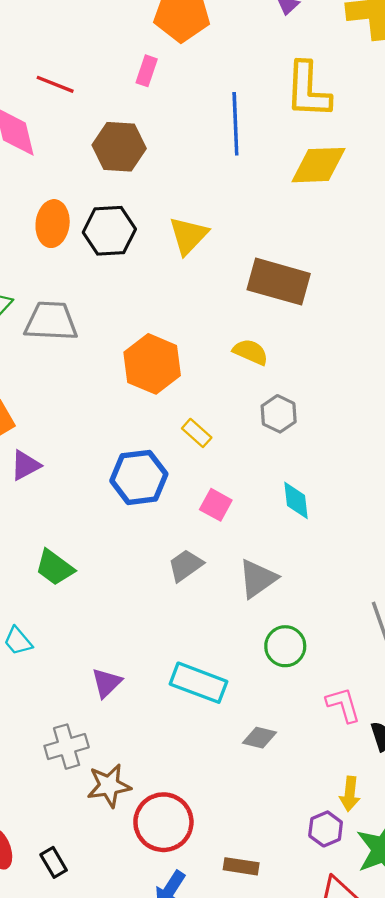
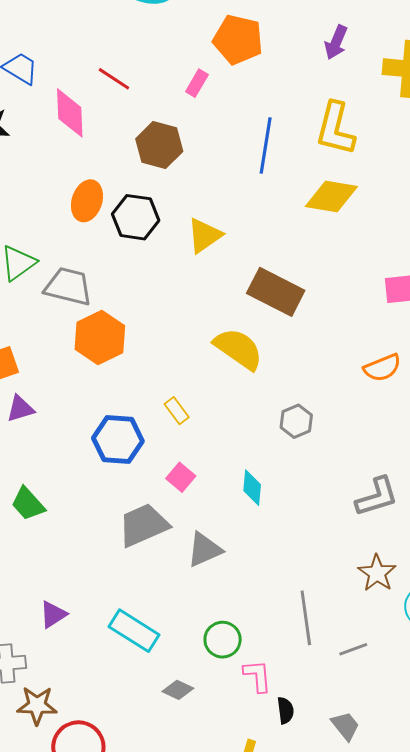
yellow semicircle: (251, 352) -> (238, 349), size x1.6
orange hexagon: (152, 364) -> (100, 338), moved
gray hexagon: (279, 414) -> (296, 421), moved
gray trapezoid: (186, 565) -> (143, 525), size x1.6
green circle: (285, 646) -> (223, 640), moved

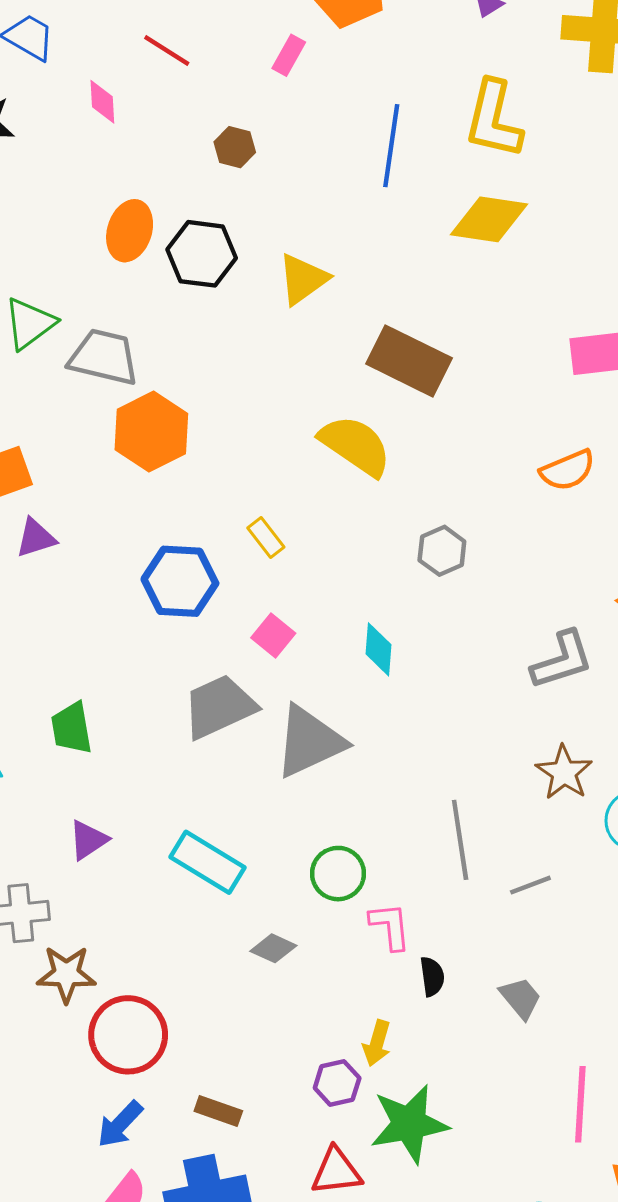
pink diamond: (70, 113) -> (102, 102), size x0.6
brown hexagon: (159, 145) -> (235, 147), size x0.6
green trapezoid: (28, 504) -> (72, 728), moved, turned 33
gray triangle: (204, 550) -> (310, 742), size x1.4

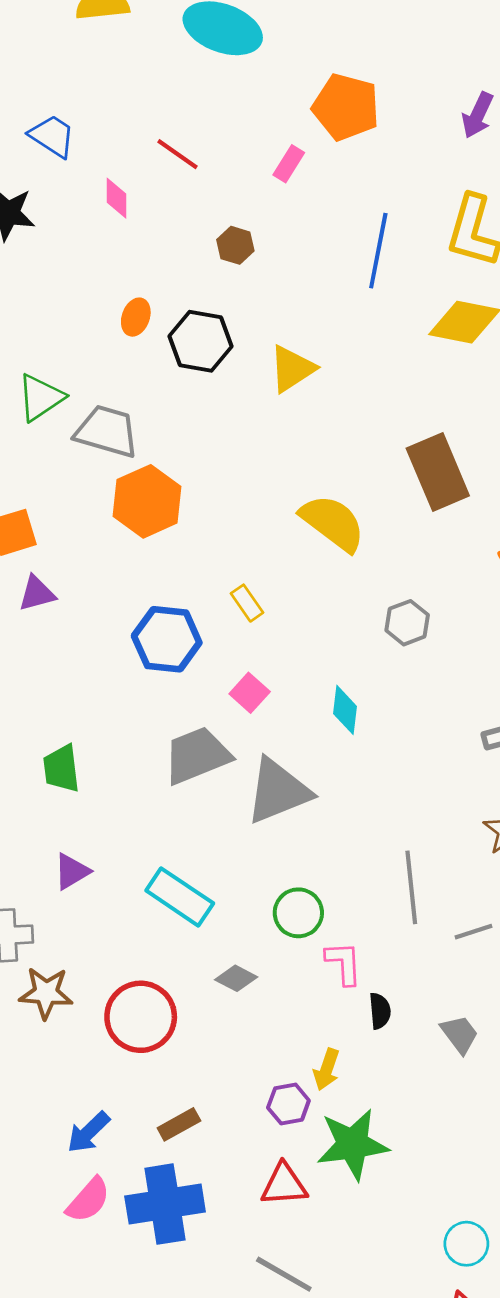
orange ellipse: (130, 231) -> (136, 317), size x0.7
brown rectangle: (409, 361) -> (438, 472), moved, turned 38
red circle: (128, 1035) -> (141, 1017), moved
brown rectangle: (218, 1111) -> (179, 1124), turned -51

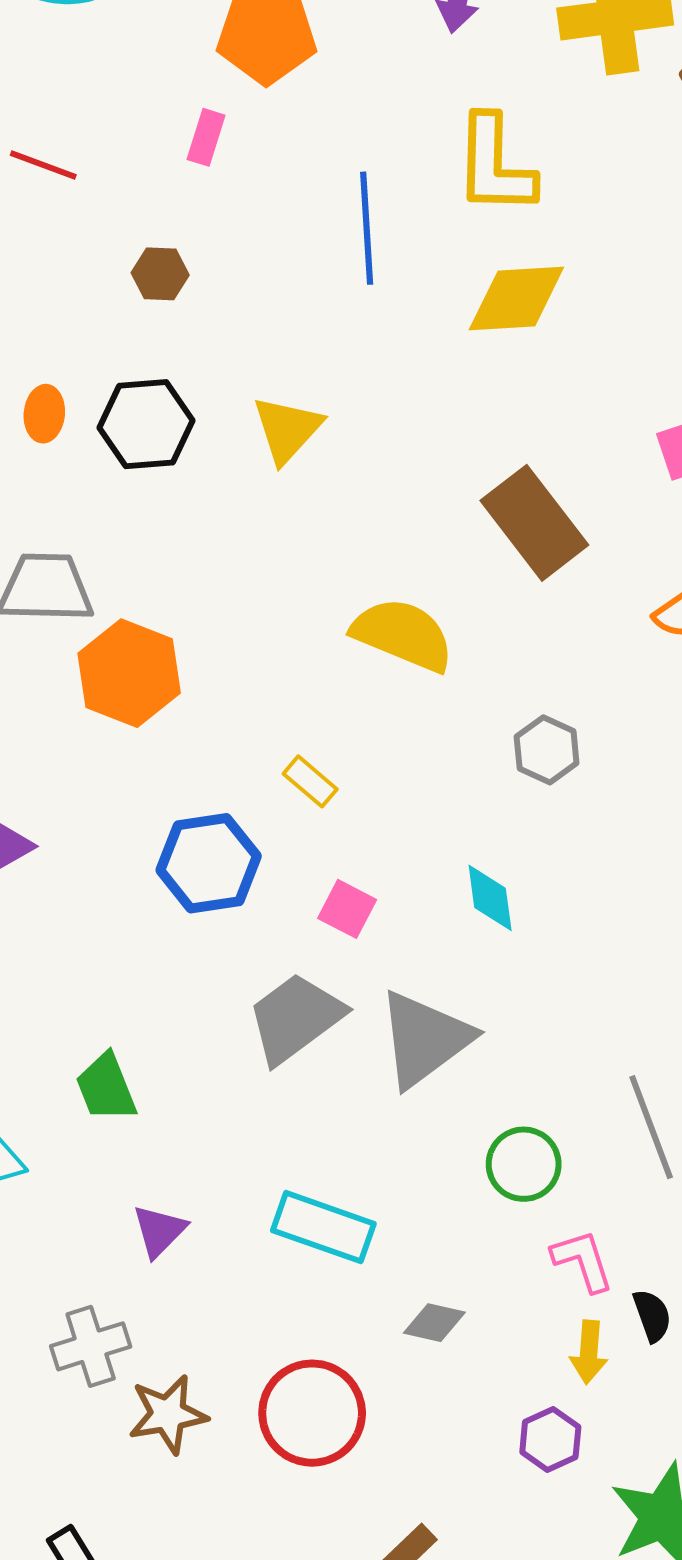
green circle: (298, 913) -> (524, 1164), moved
yellow arrow: (327, 1069) -> (589, 1352), moved
purple hexagon: (288, 1104) -> (550, 1439), moved

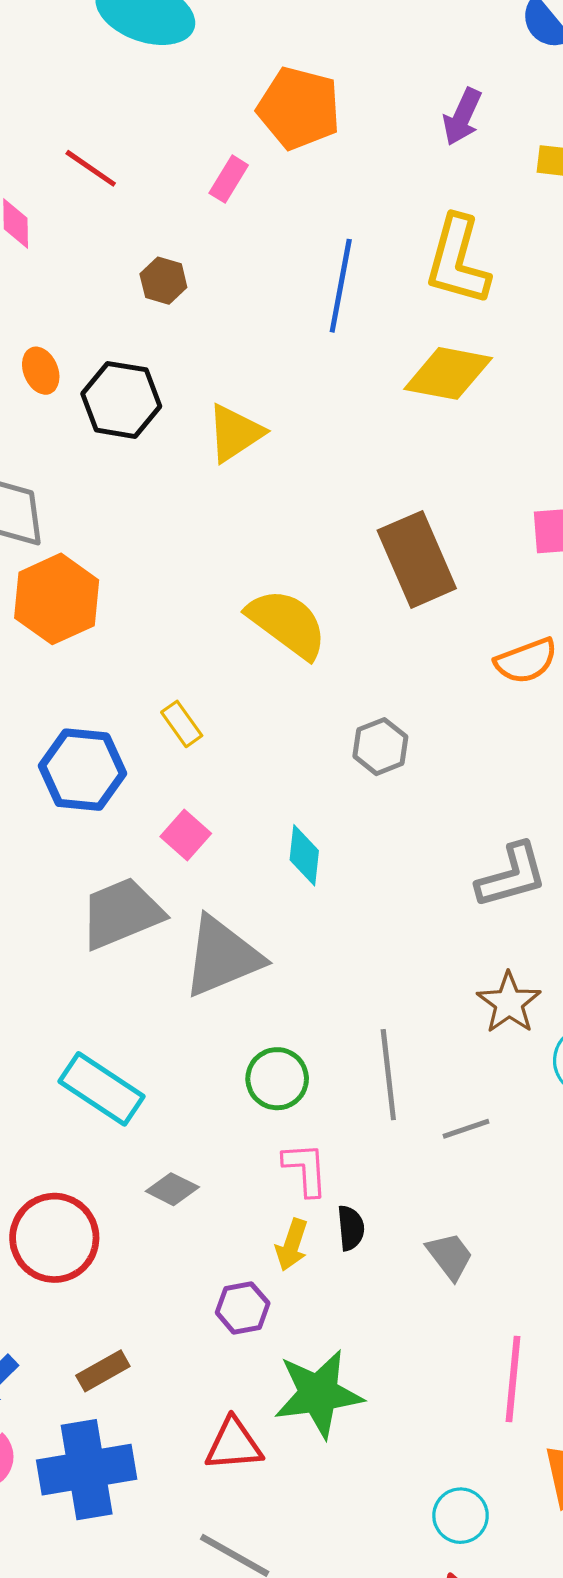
orange ellipse: (44, 414) -> (41, 371), turned -42

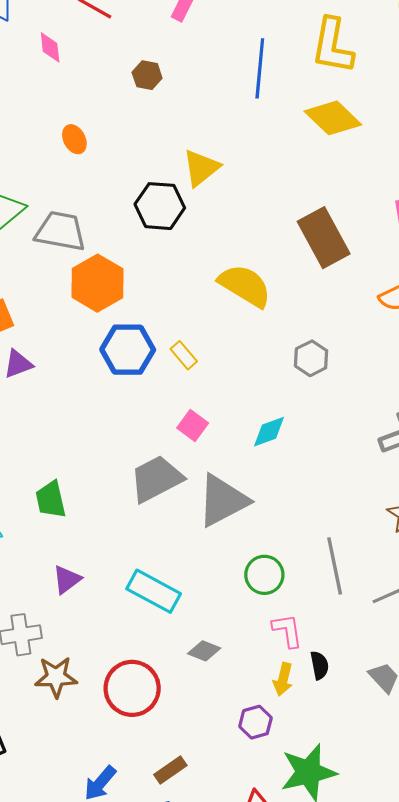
yellow diamond: (448, 373) -> (333, 118), turned 38
black hexagon: (121, 400) -> (160, 206), moved
blue hexagon: (83, 770) -> (128, 350), moved
cyan diamond: (304, 855) -> (269, 432), turned 69

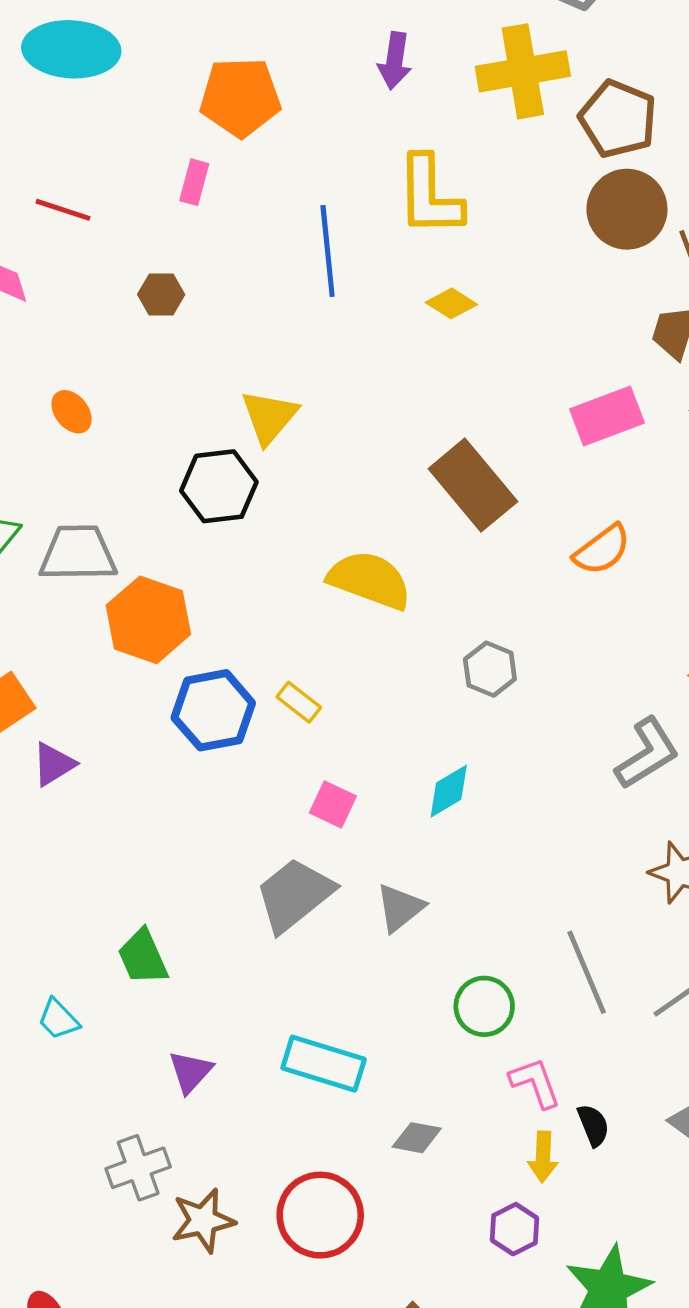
yellow diamond: (333, 118) -> (451, 303), size x0.6
gray triangle: (223, 501) -> (400, 908), size x0.6

